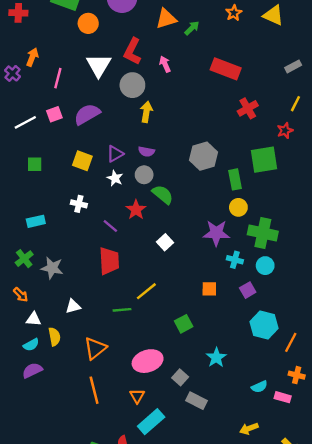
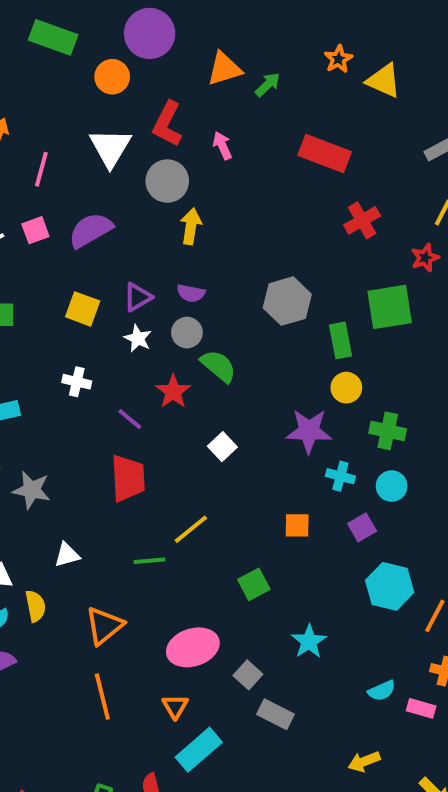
yellow triangle: (273, 15) -> (384, 81), moved
orange circle: (88, 23) -> (112, 77), moved
green cross: (263, 233) -> (388, 431), size x0.7

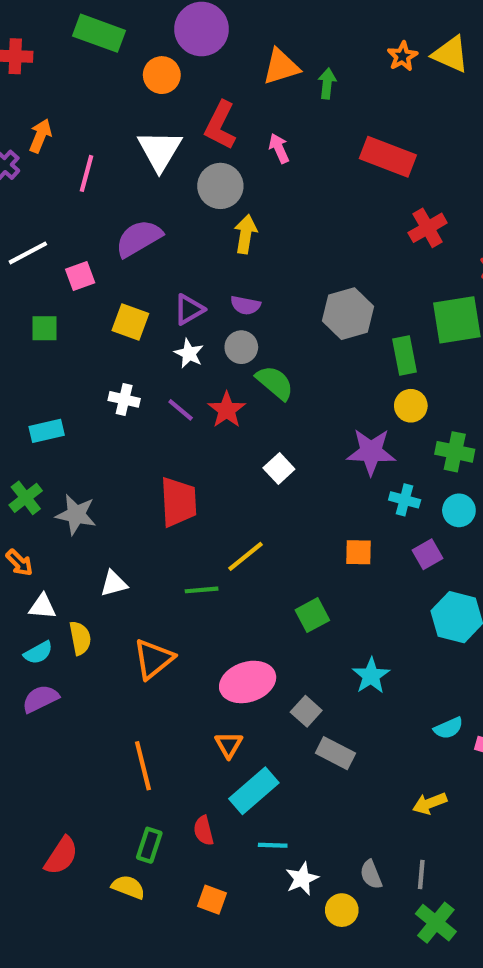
yellow triangle: (384, 81) -> (451, 54), moved
green arrow: (268, 85) -> (327, 83), turned -40
pink square: (35, 230) -> (80, 276), moved
purple line: (130, 419) -> (181, 410), moved
orange line: (102, 697) -> (143, 766), moved

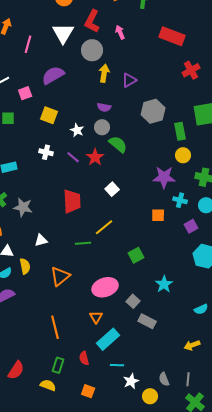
purple triangle: (189, 309) -> (129, 80), moved
white square: (279, 469) -> (112, 189), moved
orange square: (358, 552) -> (158, 215), moved

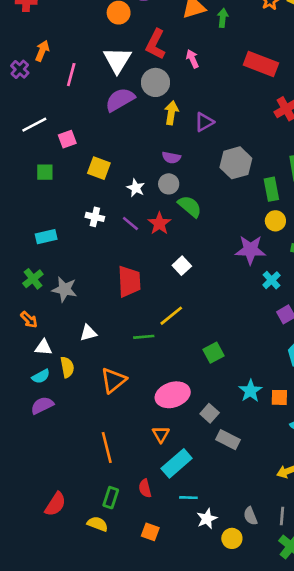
purple semicircle: (53, 75) -> (120, 100), moved
cyan cross: (180, 200) -> (271, 280), turned 32
orange square: (158, 215) -> (279, 397), moved

